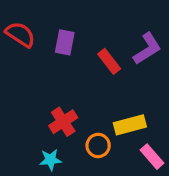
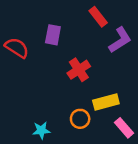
red semicircle: (20, 34) -> (17, 48), moved
red rectangle: (109, 61) -> (98, 17), moved
red cross: (63, 122) -> (79, 70), moved

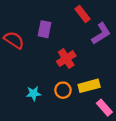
orange circle: (80, 119) -> (63, 90), moved
cyan star: (41, 130) -> (34, 93), moved

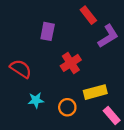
red semicircle: (14, 40) -> (21, 69), moved
orange circle: (63, 90) -> (67, 107), moved

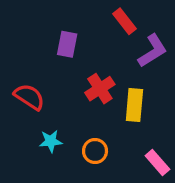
yellow rectangle: (95, 92) -> (134, 105), moved, turned -70

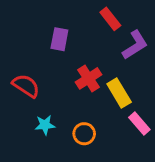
yellow rectangle: (134, 105) -> (119, 93), turned -36
pink rectangle: (157, 163) -> (139, 124), moved

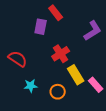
red rectangle: (110, 19) -> (56, 13), moved
yellow rectangle: (119, 93) -> (76, 75), moved

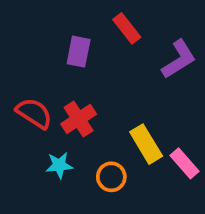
red rectangle: (56, 13) -> (127, 28), moved
red cross: (61, 54) -> (79, 119), moved

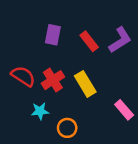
red rectangle: (127, 28) -> (89, 41), moved
yellow rectangle: (146, 144) -> (85, 84), moved
orange circle: (111, 177) -> (67, 128), moved

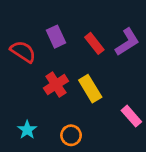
purple rectangle: (53, 35) -> (56, 37), turned -36
red semicircle: (23, 76) -> (23, 52), moved
cyan star: (40, 111) -> (27, 130), moved, turned -30

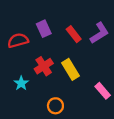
red semicircle: (23, 52) -> (18, 40), turned -48
cyan star: (27, 130) -> (21, 83), moved

